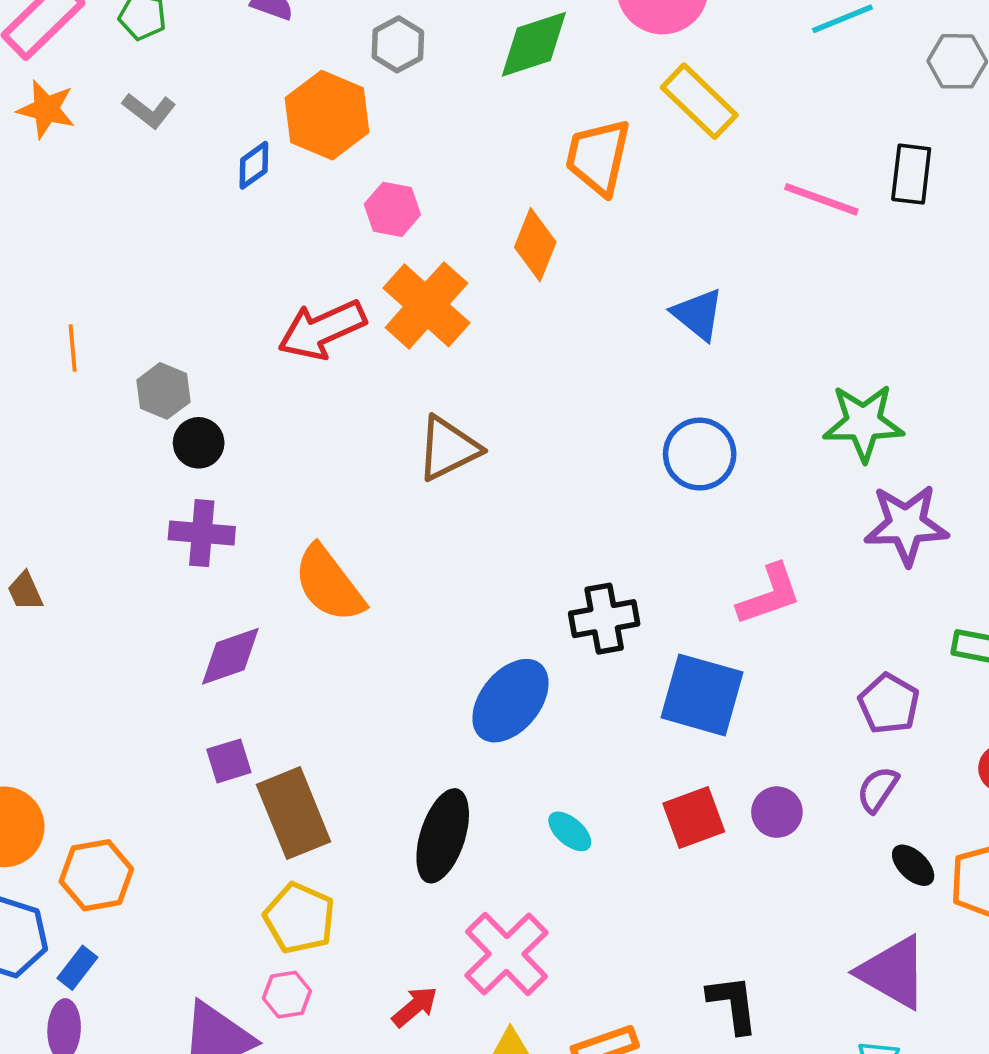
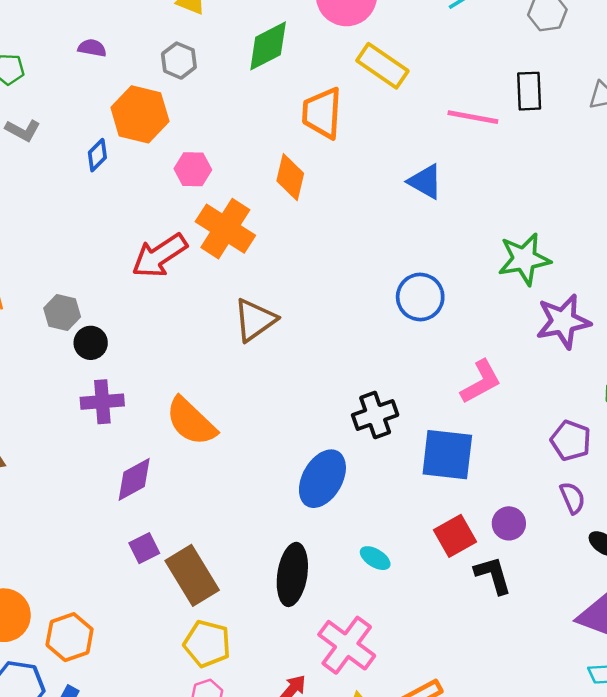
blue triangle: (698, 314) -> (425, 182), moved
purple semicircle: (878, 789) -> (572, 498), turned 132
black L-shape: (733, 1004) -> (493, 575), moved

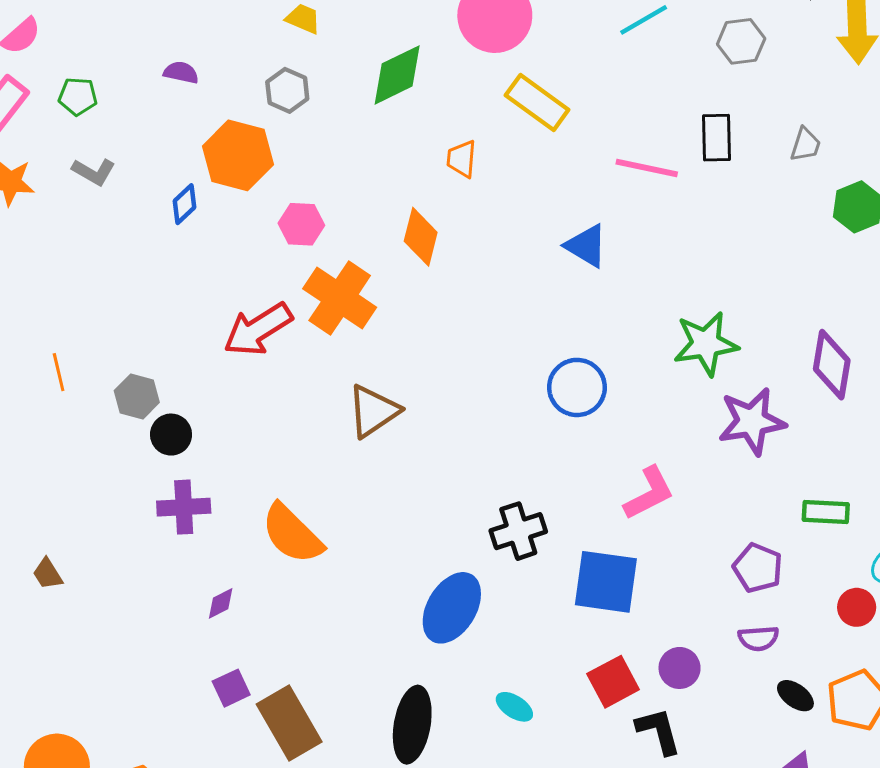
orange trapezoid: (322, 113) -> (462, 159), size x0.6
purple diamond: (134, 479) -> (221, 603), size x0.6
purple semicircle: (572, 498) -> (758, 638), turned 108

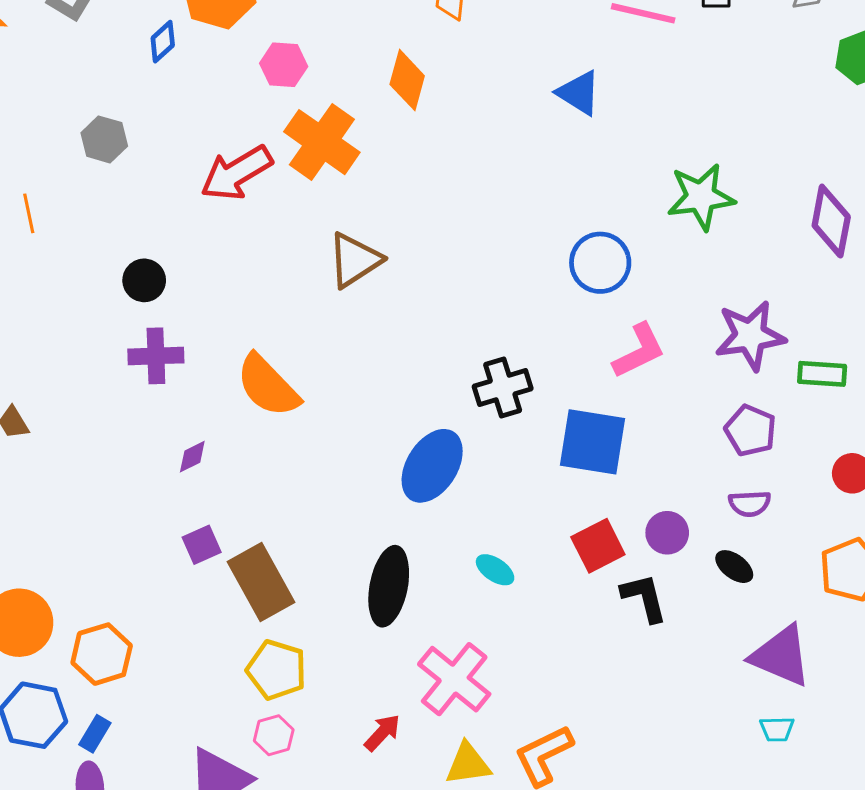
blue circle: (577, 387) -> (600, 263), moved
gray hexagon: (137, 397) -> (104, 139), moved
purple star: (752, 421) -> (750, 336), moved
black ellipse: (795, 696) -> (734, 567), moved

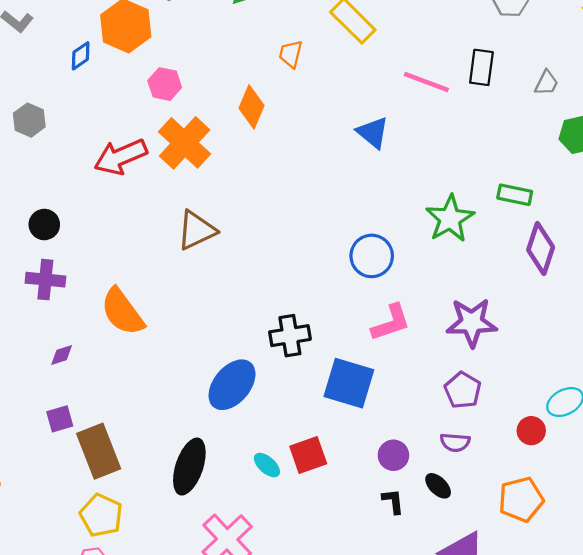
green star: (701, 197) -> (450, 219), turned -30
green rectangle: (822, 374) -> (515, 195), moved
red square: (598, 546) -> (308, 455), moved
black L-shape: (644, 598) -> (393, 501), moved, size x0.7

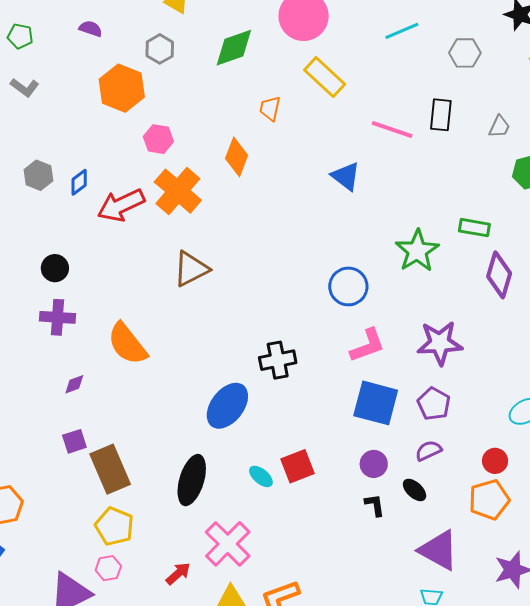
blue diamond: (81, 56) -> (79, 182), moved
blue square: (349, 383) -> (376, 403), moved
red circle: (531, 431) -> (495, 461), moved
purple semicircle: (455, 442) -> (428, 451), turned 152

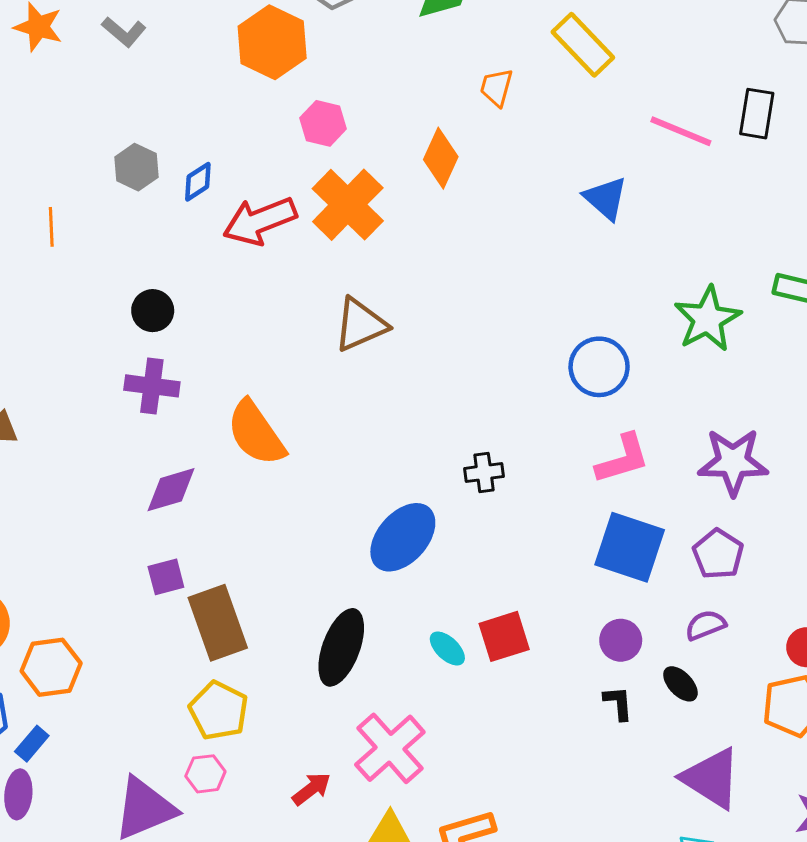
black cross: (278, 360) -> (484, 472), size x0.7
purple diamond: (74, 384) -> (171, 490), size x1.6

